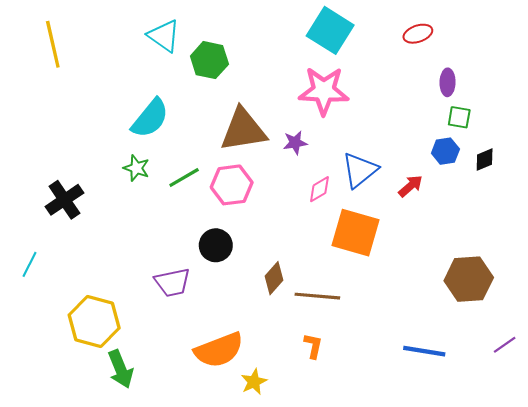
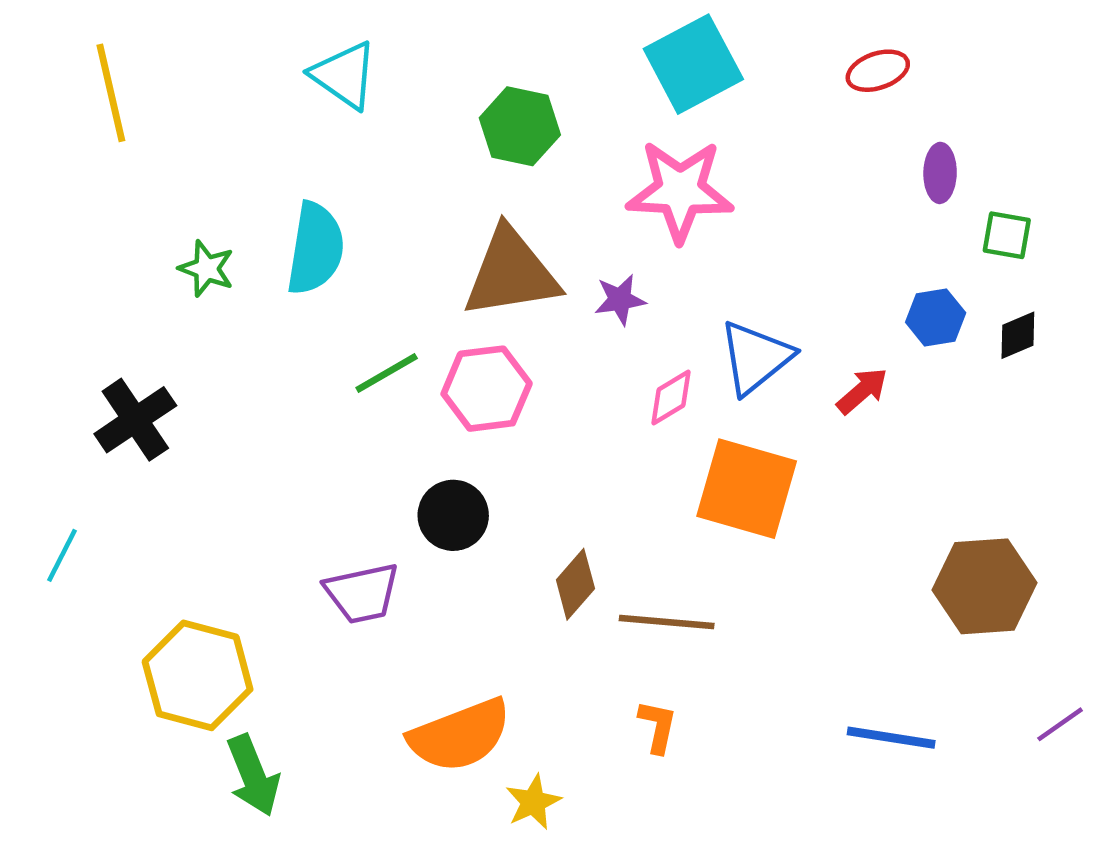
cyan square: (330, 30) -> (693, 64), turned 30
green hexagon: (209, 60) -> (520, 126), moved
green square: (459, 117) -> (1007, 235), moved
cyan semicircle: (150, 118) -> (315, 249), turned -30
green star: (136, 168) -> (206, 269), moved

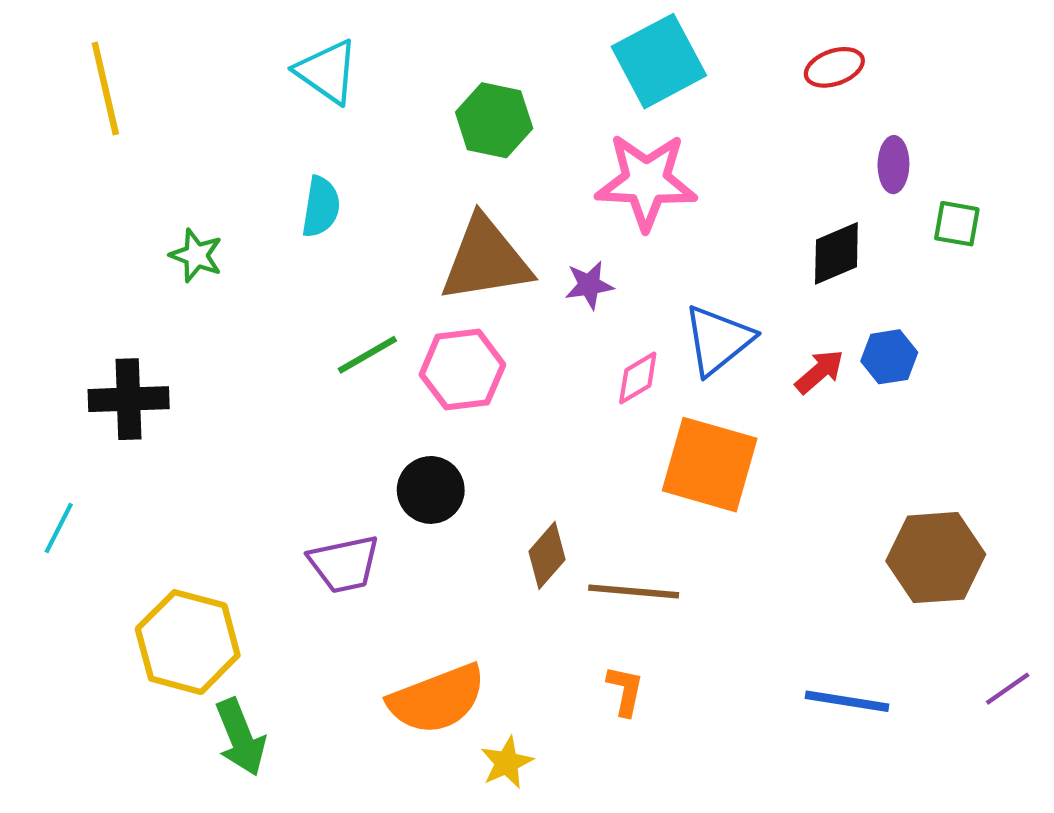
cyan semicircle: (315, 249) -> (321, 207), moved, size x0.7
blue hexagon: (936, 317) -> (889, 357), moved
black diamond: (1018, 335) -> (836, 253), moved, size x1.4
black cross: (135, 420) -> (129, 399), turned 32

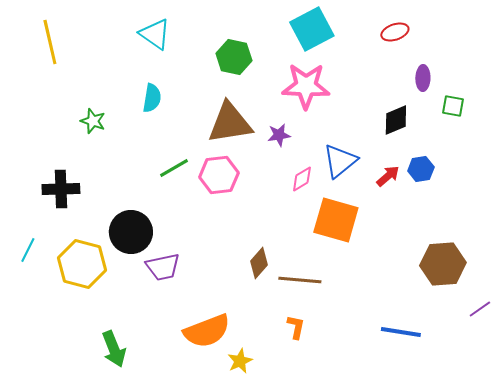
black circle: (431, 490) -> (131, 232), moved, size x1.4
yellow hexagon: (188, 642) -> (82, 264), moved
purple line: (1008, 689) -> (480, 309), moved

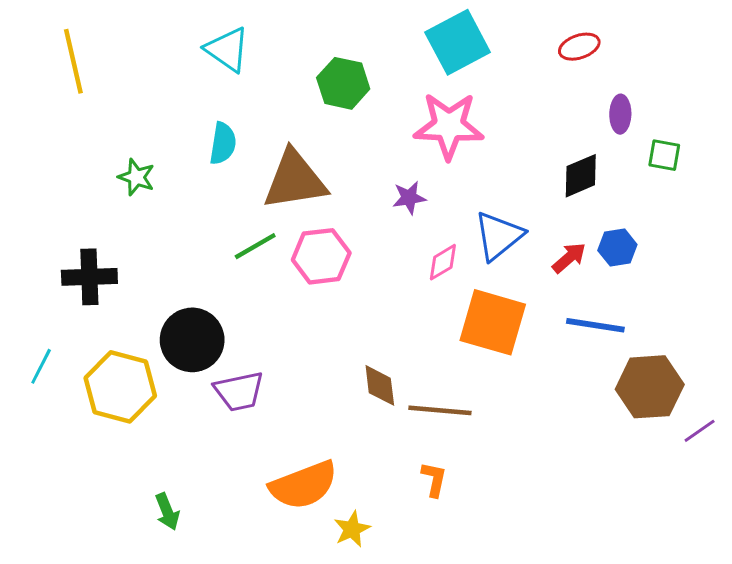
brown triangle: (230, 123) -> (295, 180), moved
brown diamond: (259, 263) -> (380, 385), turned -48
purple line: (480, 309) -> (700, 431), moved
blue line: (401, 332) -> (595, 325), moved
green arrow: (114, 349) -> (167, 512), size x0.7

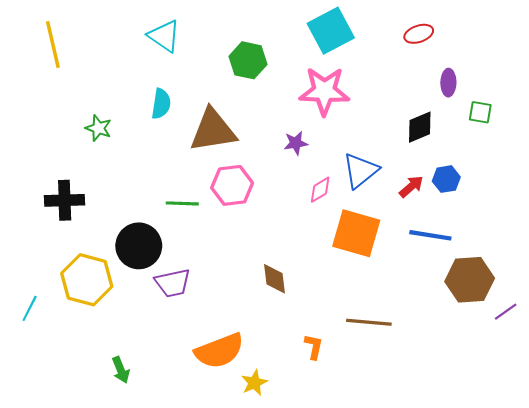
green line: (255, 246) -> (182, 203), moved, turned 32
cyan line: (41, 366) -> (30, 308), moved
brown line: (440, 410) -> (369, 322), moved

